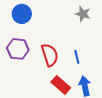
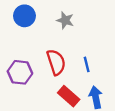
gray star: (83, 14) -> (65, 20), moved
purple hexagon: (18, 49) -> (20, 72), moved

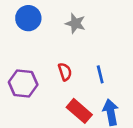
red semicircle: (56, 62) -> (65, 72), size x0.6

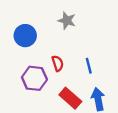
blue circle: (28, 18) -> (25, 36), moved
purple hexagon: (23, 83) -> (34, 78), moved

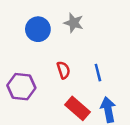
blue circle: (25, 36) -> (38, 29), moved
purple hexagon: (34, 78) -> (21, 87), moved

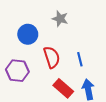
blue circle: (38, 29) -> (28, 34), moved
red semicircle: (63, 70) -> (52, 57), size x1.5

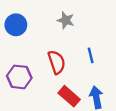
blue circle: (28, 34) -> (16, 25), moved
blue line: (80, 59) -> (91, 55), moved

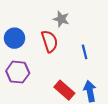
blue circle: (16, 25) -> (15, 38), moved
red semicircle: (57, 62) -> (50, 41), moved

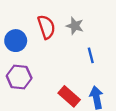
gray star: (61, 19) -> (75, 26), moved
red semicircle: (50, 41) -> (46, 27), moved

